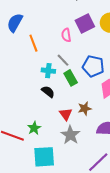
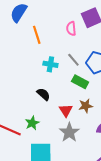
gray line: (63, 60) -> (73, 60), moved
green rectangle: (71, 78) -> (80, 82), moved, turned -35
black semicircle: (48, 92) -> (43, 94), moved

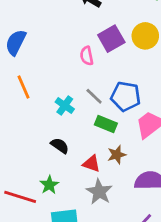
orange line: (37, 35) -> (23, 87), moved
cyan cross: (50, 64) -> (65, 106), turned 32
red triangle: (66, 110) -> (91, 164), turned -32

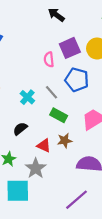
blue pentagon: (126, 96) -> (77, 80), moved
black semicircle: (60, 146) -> (20, 129), turned -80
gray star: (99, 192) -> (36, 168), moved

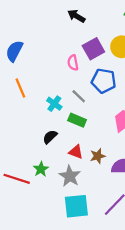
green rectangle: (59, 115) -> (77, 120), moved
brown star: (65, 141) -> (98, 156), moved
cyan square: (18, 191) -> (76, 206), moved

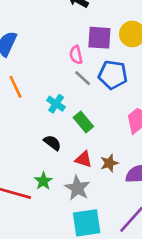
purple square: (93, 49) -> (99, 38), turned 35
gray line: (79, 96) -> (83, 78), moved
green rectangle: (77, 120) -> (83, 122), turned 30
black semicircle: (50, 137) -> (52, 143), turned 84

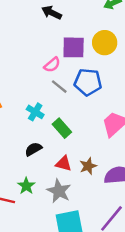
pink semicircle: (76, 55) -> (52, 65), turned -114
black semicircle: (52, 143) -> (33, 149), turned -66

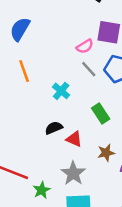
green rectangle: (62, 128) -> (101, 113), moved
red triangle: (64, 164) -> (74, 139), moved
green star: (26, 186) -> (42, 190), moved

